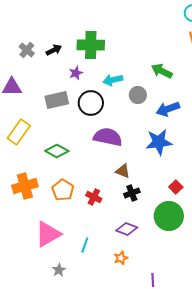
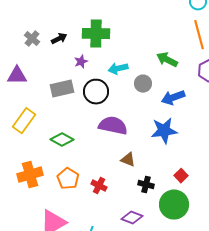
black cross: (132, 193) -> (146, 185), moved, turned 35

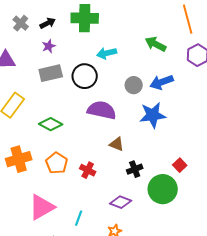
purple star: (81, 62) -> (49, 46), moved
gray circle: (143, 84) -> (134, 85), moved
red square: (181, 176) -> (180, 165), moved
black cross: (146, 185) -> (135, 169), turned -35

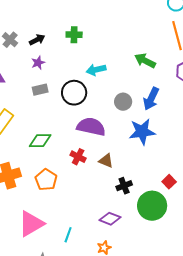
green cross: (85, 18) -> (74, 35), size x0.6
gray rectangle: (51, 73) -> (40, 90), size x0.7
blue arrow: (162, 82) -> (151, 99), turned -45
green diamond: (51, 124) -> (40, 141), turned -30
red cross: (88, 170) -> (78, 157), moved

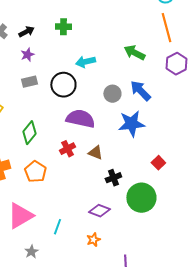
blue arrow: (151, 99) -> (140, 91), turned 110
green diamond: (40, 141) -> (29, 133), turned -50
red cross: (78, 157) -> (67, 149), turned 35
red square: (169, 182) -> (158, 163), moved

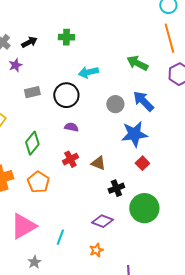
purple star: (27, 55) -> (15, 65), moved
purple semicircle: (80, 119) -> (71, 127), moved, size x0.5
red square: (158, 163) -> (142, 163), moved

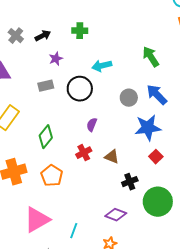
green arrow: (137, 63) -> (151, 57), turned 30
purple star: (15, 65) -> (56, 59), moved
purple semicircle: (71, 127) -> (92, 125), moved, turned -80

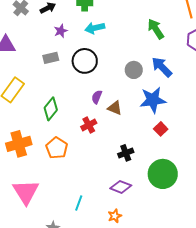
cyan arrow: (102, 66) -> (95, 28), moved
brown triangle: (112, 157) -> (115, 108), moved
black cross: (130, 182) -> (126, 153), moved
pink triangle: (37, 220) -> (26, 192), moved, turned -32

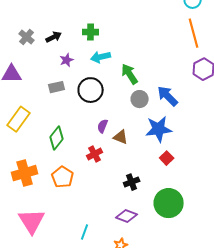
green arrow: (156, 29) -> (130, 74), moved

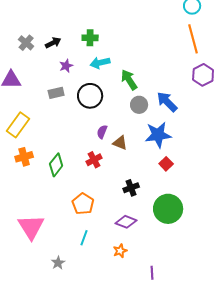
green diamond: (57, 138) -> (56, 165), moved
orange cross: (25, 173) -> (24, 157), moved, size x0.7
orange pentagon: (63, 177) -> (83, 204), moved

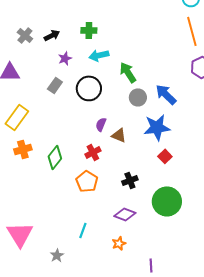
gray rectangle: (56, 93) -> (55, 85), turned -42
orange pentagon: (83, 204) -> (87, 181), moved
pink triangle: (31, 227) -> (20, 234), moved

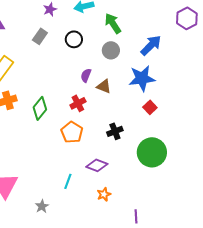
black circle: (89, 88) -> (74, 39), size x0.7
blue arrow: (166, 94) -> (151, 45), turned 90
gray circle: (138, 97) -> (111, 50), moved
purple diamond: (125, 214) -> (97, 165), moved

